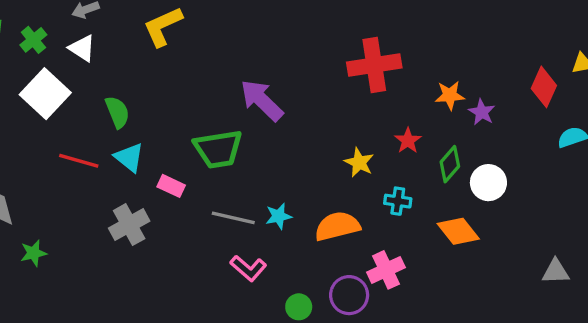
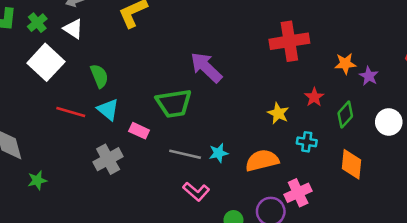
white circle: (488, 183) -> (389, 122), moved
orange diamond: (458, 231) -> (351, 164), turned 44

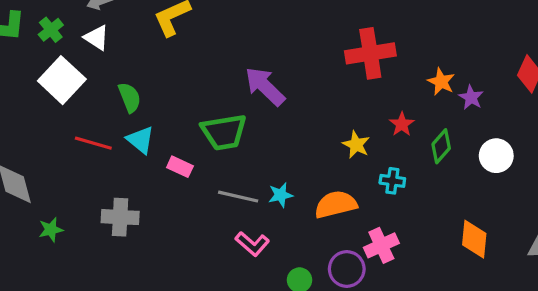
orange star: (345, 64) -> (441, 82), turned 30
gray cross: (108, 159) -> (120, 217), moved, turned 32
orange diamond: (351, 164) -> (474, 239), moved

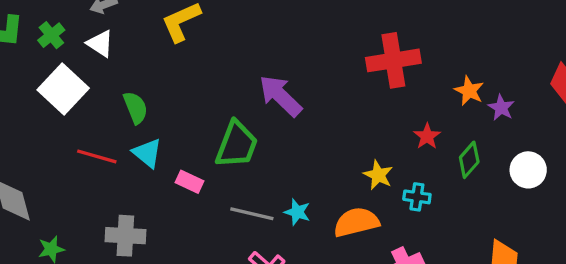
green trapezoid: (224, 132) -> (237, 145), turned -60
yellow star: (356, 145) -> (378, 175), moved
cyan star: (281, 195) -> (297, 212), turned 30

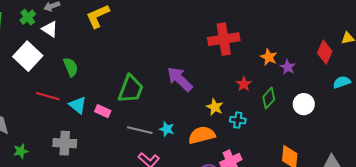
green cross: (51, 35) -> (28, 17), moved
purple arrow: (280, 96) -> (180, 79), moved
cyan triangle: (147, 153) -> (78, 105), moved

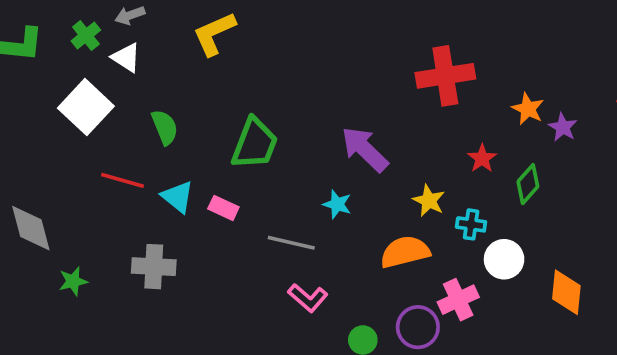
green trapezoid: (131, 89) -> (255, 144), moved
white circle: (304, 104) -> (504, 259), moved
cyan star: (167, 129) -> (337, 204), moved

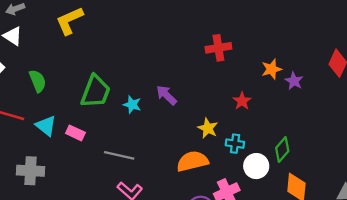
red cross: (445, 76) -> (218, 48), size x0.7
orange star: (528, 109) -> (272, 69), turned 30
purple arrow: (365, 149) -> (166, 95), size x0.7
green diamond: (528, 184) -> (282, 149), moved
cyan star: (337, 204) -> (132, 105), moved

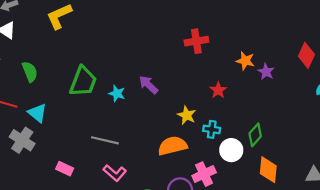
orange star: (272, 69) -> (245, 61), turned 30
pink rectangle: (75, 133) -> (65, 169), moved
gray cross: (31, 171) -> (22, 140), moved, turned 30

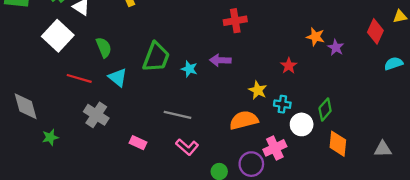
red cross: (196, 41) -> (235, 21), moved
purple arrow: (148, 85) -> (220, 60), turned -42
cyan triangle: (37, 113) -> (118, 77), moved

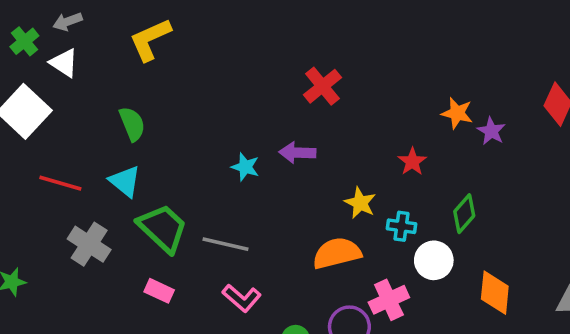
red cross: (235, 21) -> (322, 86), turned -30
green semicircle: (104, 47) -> (132, 124), moved
green trapezoid: (156, 57) -> (163, 228), moved, turned -68
green diamond: (325, 109) -> (464, 214), moved

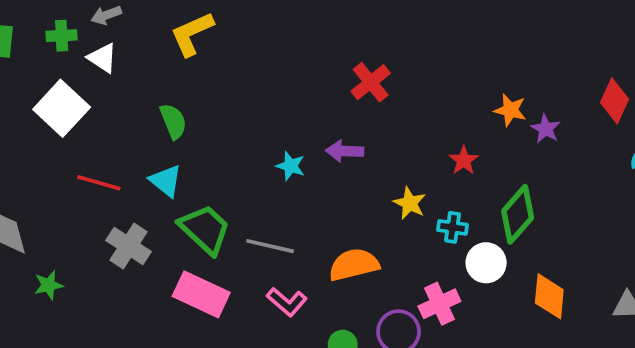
green cross: (24, 41) -> (62, 36), turned 36
green diamond: (464, 214) -> (518, 214), size x1.4
orange semicircle: (337, 253) -> (354, 265), moved
pink rectangle: (159, 291) -> (201, 294), size x1.8

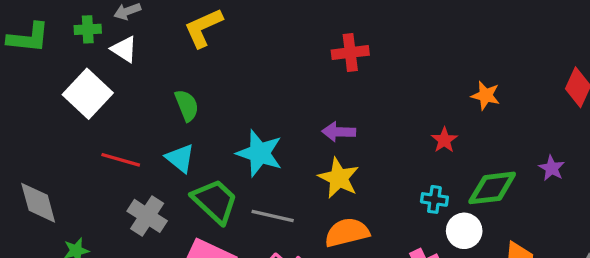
red cross: (371, 82) -> (350, 53), moved, turned 32
purple star: (546, 129) -> (552, 168), moved
cyan star: (291, 166) -> (259, 153), moved, size x1.8
yellow star: (410, 203) -> (339, 178), moved, size x1.4
green diamond: (518, 214) -> (492, 188), turned 42

